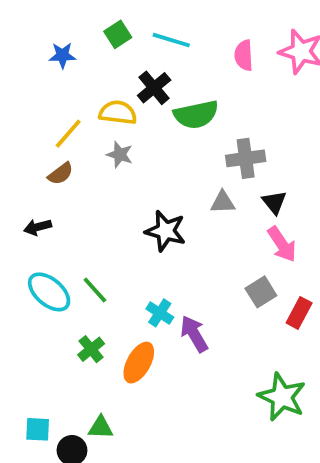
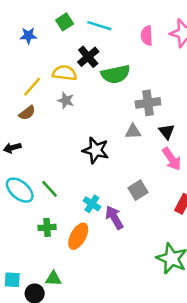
gray square: (261, 292) -> (138, 190), moved
green cross: (91, 349) -> (47, 227), turned 35

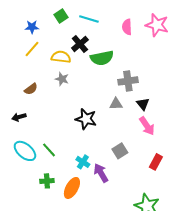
yellow line: (32, 87) -> (32, 49), moved

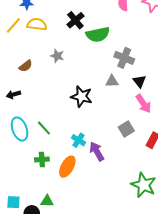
yellow line: (32, 49) -> (13, 25), moved
yellow semicircle: (61, 57) -> (37, 24), moved
gray cross: (128, 81) -> (124, 58), turned 30
cyan ellipse: (25, 151) -> (20, 129), turned 30
gray square: (120, 151) -> (126, 129), moved

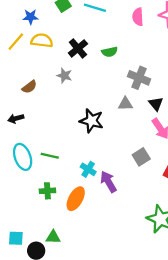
black cross: (75, 20) -> (78, 48), moved
green semicircle: (98, 34) -> (110, 52), size x0.6
green line: (44, 128) -> (50, 156), turned -35

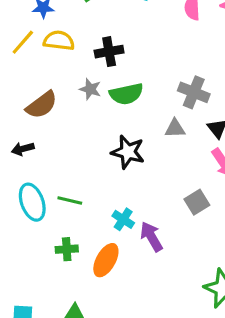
black cross: (78, 48) -> (109, 52), turned 30
green semicircle: (110, 52) -> (126, 94), moved, size x1.5
brown semicircle: (29, 87) -> (42, 105), size x1.5

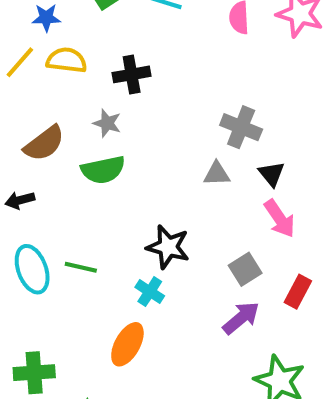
green semicircle: (126, 94) -> (103, 170), moved
black star: (128, 152) -> (168, 247), moved
purple arrow: (151, 237) -> (241, 318), moved, turned 80
green cross: (67, 249) -> (34, 373), moved, size x1.4

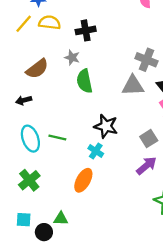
green semicircle: (103, 170) -> (84, 81), moved, turned 90
gray triangle: (217, 174) -> (133, 86), size x1.5
green cross: (34, 373) -> (29, 180), moved, turned -35

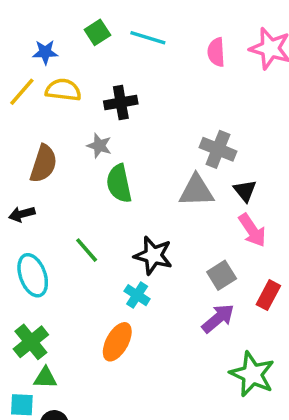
brown semicircle: (37, 69) -> (43, 164), turned -35
green line: (57, 137) -> (87, 250), moved, turned 36
green triangle: (61, 219) -> (45, 378), moved

